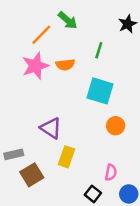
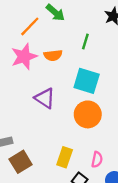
orange circle: (116, 126) -> (88, 114), moved, size x1.5
purple triangle: (51, 128) -> (45, 98), moved
yellow rectangle: (66, 157) -> (65, 157), moved

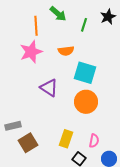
orange line: (30, 26) -> (36, 26), turned -48
green line: (85, 41) -> (84, 25), moved
orange semicircle: (53, 55) -> (66, 51), moved

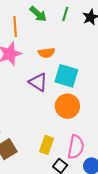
green line: (84, 25) -> (65, 14), moved
purple triangle: (49, 88) -> (38, 82), moved
pink semicircle: (94, 141) -> (76, 147), size x1.6

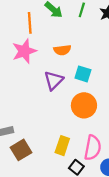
cyan square: (66, 76) -> (83, 74), size x0.7
purple triangle: (38, 82) -> (54, 80), turned 42

